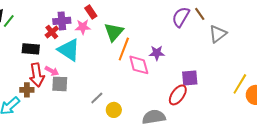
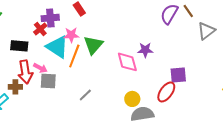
pink star: (83, 27) -> (71, 35), moved
green triangle: (114, 32) -> (93, 45), moved
orange line: (124, 49) -> (74, 56), moved
yellow circle: (114, 110) -> (132, 99), moved

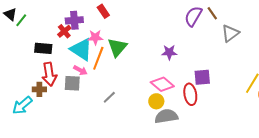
pink diamond: (127, 62) -> (162, 84), moved, turned -35
pink arrow: (40, 68) -> (80, 70), moved
red ellipse: (166, 92) -> (190, 94), turned -45

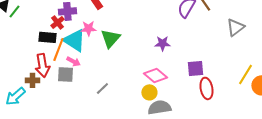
gray triangle: (230, 33) -> (235, 27), moved
black rectangle: (43, 48) -> (47, 37), moved
orange line: (98, 58) -> (58, 49), moved
red ellipse: (190, 94) -> (206, 88), moved

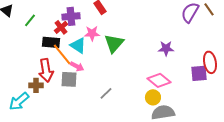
green line: (14, 11) -> (30, 20), moved
cyan triangle: (74, 40) -> (78, 45), size x0.7
orange line: (58, 49) -> (62, 54), turned -60
red ellipse: (206, 88) -> (210, 62), moved

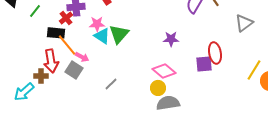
cyan triangle: (78, 45) -> (102, 36), moved
gray square: (69, 79) -> (74, 70), turned 30

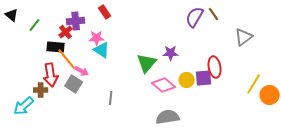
green triangle: (119, 34) -> (147, 63), moved
gray line: (111, 84) -> (111, 98), turned -40
yellow circle: (158, 88) -> (187, 80), moved

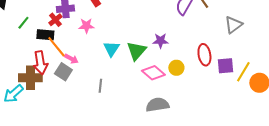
green line: (35, 25) -> (23, 23), moved
cyan triangle: (102, 50) -> (111, 49), moved, turned 30
purple square: (204, 78) -> (225, 66), moved
brown cross: (41, 90) -> (30, 78), size x1.6

